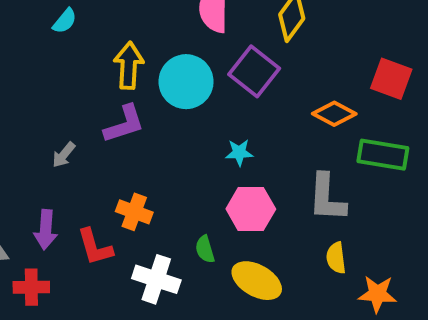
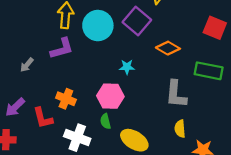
orange diamond: (334, 114) -> (168, 48), moved
pink hexagon: (251, 209) -> (110, 96), moved
purple arrow: (46, 230) -> (15, 107), turned 40

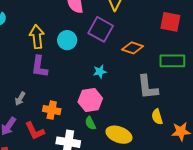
cyan circle: (98, 26) -> (67, 40), size x0.7
purple L-shape: (62, 49) -> (39, 67), turned 125
gray arrow: (27, 65) -> (20, 99), moved

